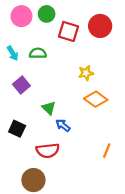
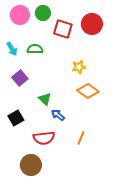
black square: (17, 129) -> (16, 118), turned 35
orange line: (107, 151) -> (81, 138), moved

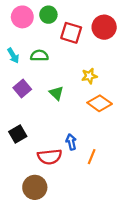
green triangle: (45, 99) -> (56, 93), moved
blue arrow: (58, 115) -> (71, 142), moved, turned 40

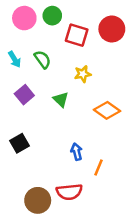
green semicircle: (39, 56) -> (43, 59), turned 54
yellow star: (89, 76) -> (83, 74), moved
red semicircle: (50, 157) -> (69, 192), moved

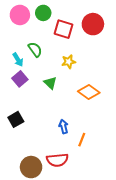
cyan arrow: (15, 59) -> (18, 60), moved

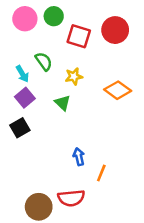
yellow star: (69, 62) -> (74, 76), moved
orange diamond: (89, 92) -> (118, 90), moved
black square: (16, 119) -> (20, 128), moved

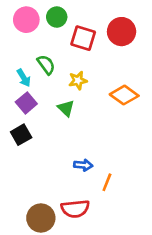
blue arrow: (79, 157) -> (83, 165), turned 108

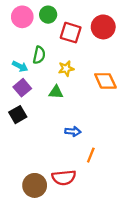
green semicircle: (46, 65) -> (39, 55), turned 48
cyan arrow: (24, 78) -> (20, 66), turned -32
orange diamond: (124, 95) -> (105, 81), turned 30
green triangle: (66, 108) -> (56, 92), turned -40
blue arrow: (83, 165) -> (73, 131), moved

